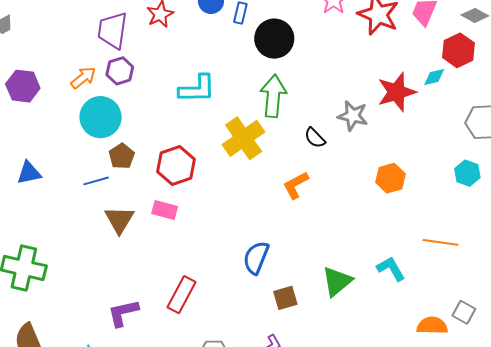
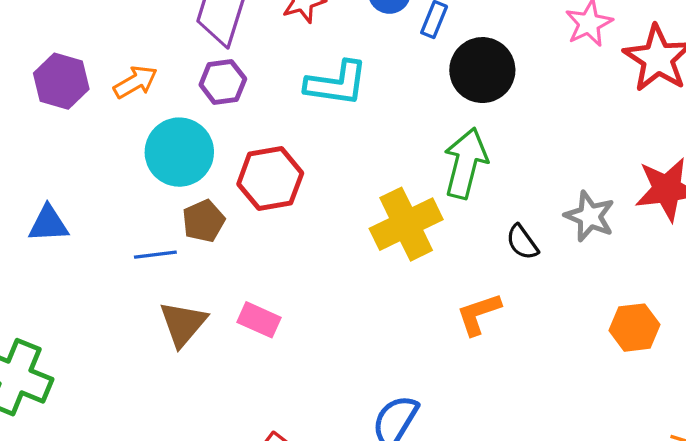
orange arrow: (83, 78) -> (135, 82), moved
cyan L-shape: (197, 89) -> (337, 83), moved
red hexagon: (176, 166) -> (270, 179), moved

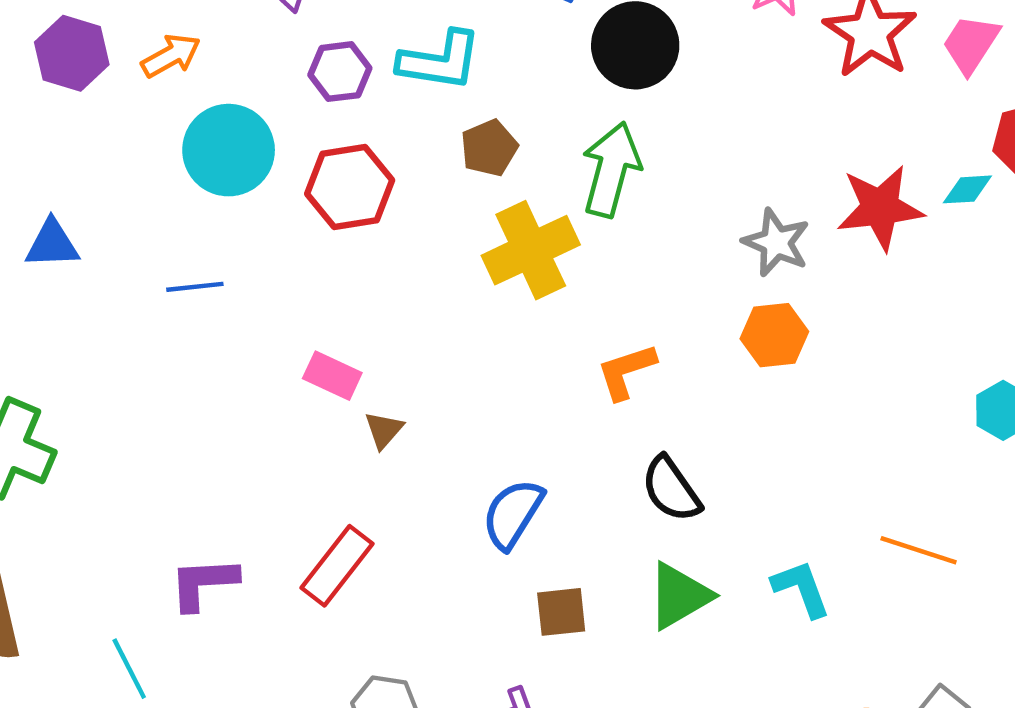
purple hexagon: (223, 82) -> (340, 72), moved
brown pentagon: (203, 221) -> (489, 148), moved
black semicircle: (522, 242) -> (671, 489), moved, size x1.4
brown triangle: (183, 324) -> (384, 430), moved, size x0.6
orange hexagon: (635, 328) -> (774, 335), moved

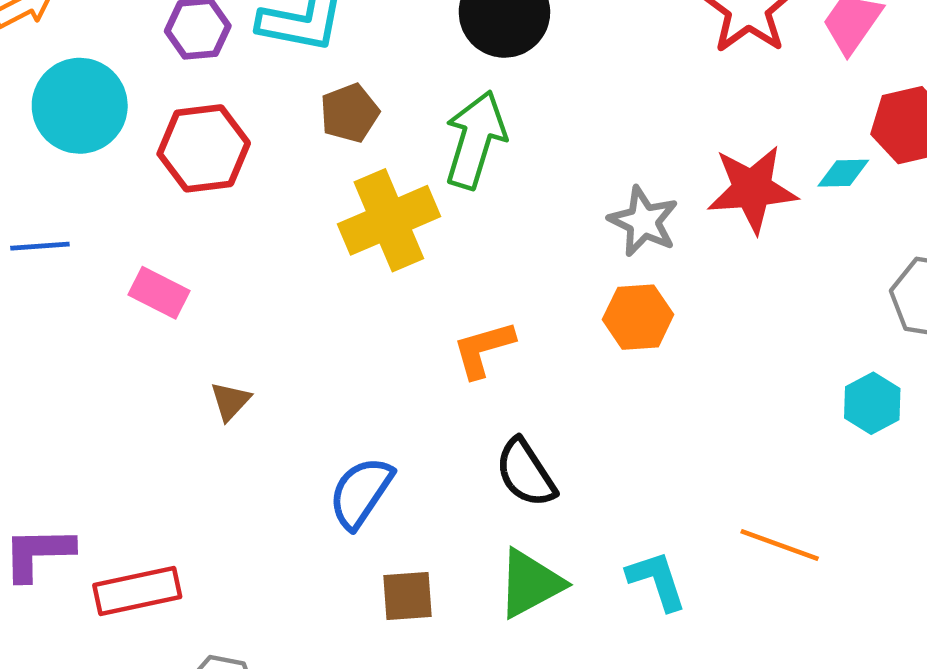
pink rectangle: (332, 376) -> (159, 293), moved
red rectangle: (337, 566) -> (137, 591), moved, turned 38

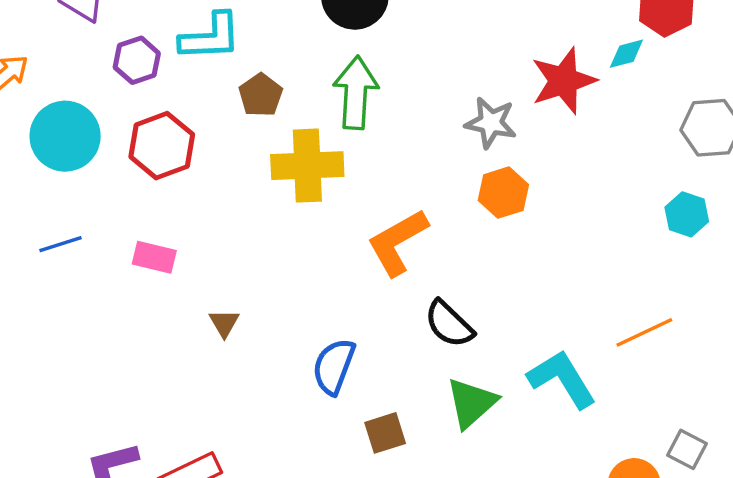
yellow cross: (389, 220) -> (307, 166), turned 34
orange L-shape: (483, 349) -> (397, 242), size x1.4
orange line: (780, 545) -> (644, 332), turned -32
cyan L-shape: (657, 580) -> (562, 379), size x1.4

